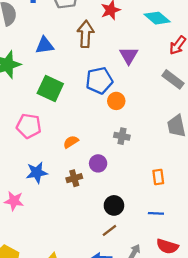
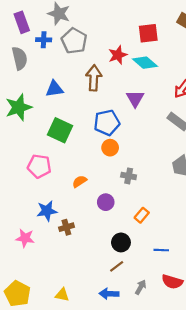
cyan diamond: (157, 18) -> (145, 63), moved
orange circle: (116, 101) -> (110, 148), moved
orange rectangle: (158, 177) -> (142, 215), moved, turned 48
brown cross: (74, 178) -> (66, 227), moved

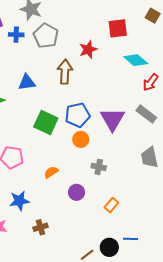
cyan diamond: (145, 63) -> (136, 60), moved
purple triangle: (135, 99) -> (112, 119), moved, size x1.4
green square: (60, 130) -> (46, 122), moved
brown cross: (66, 227) -> (41, 227), moved
black circle: (121, 242) -> (109, 247), moved

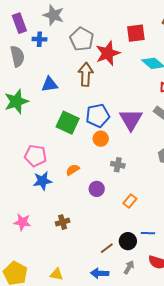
gray pentagon: (46, 36) -> (82, 39), moved
red star: (88, 49) -> (108, 53), size x1.4
blue star: (19, 201) -> (42, 181), moved

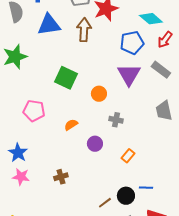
blue triangle: (49, 84) -> (49, 25), moved, size x1.4
blue pentagon: (98, 116) -> (132, 43), moved
blue star: (42, 181) -> (18, 153), moved, turned -30

